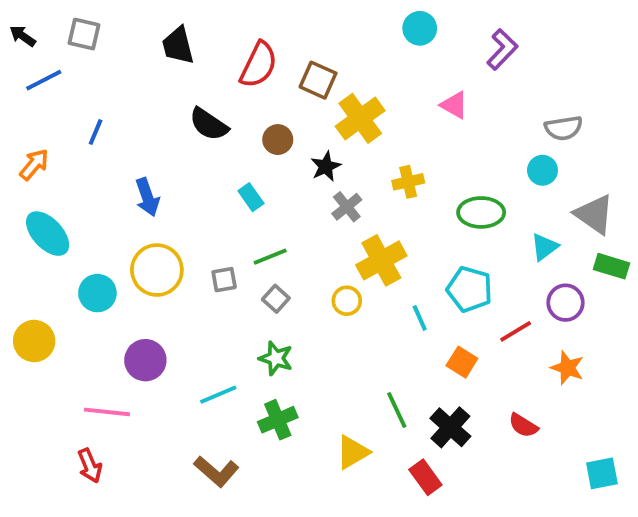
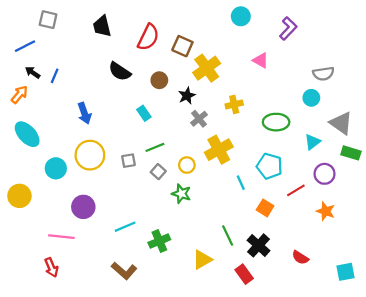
black arrow: (23, 36) -> (33, 73), moved
yellow circle: (347, 301) -> (187, 165), moved
green star: (276, 358) -> (181, 194), moved
red semicircle: (523, 425) -> (300, 258), moved

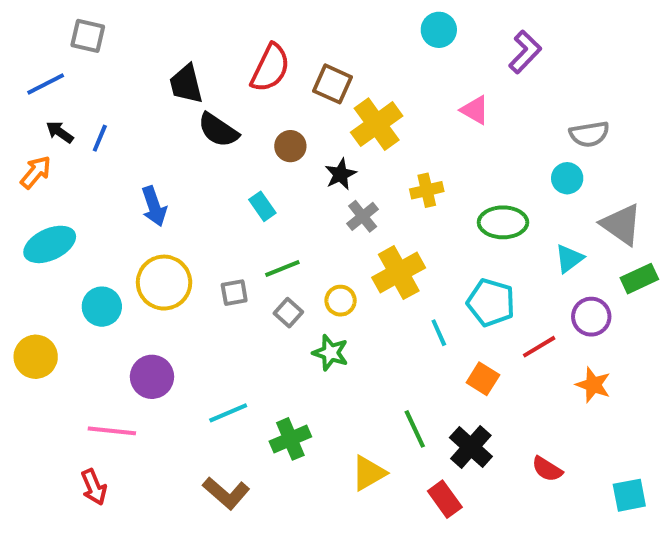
black trapezoid: (102, 26) -> (186, 84), moved
cyan ellipse: (27, 134) -> (50, 244), turned -72
green rectangle: (351, 153) -> (639, 279), turned -42

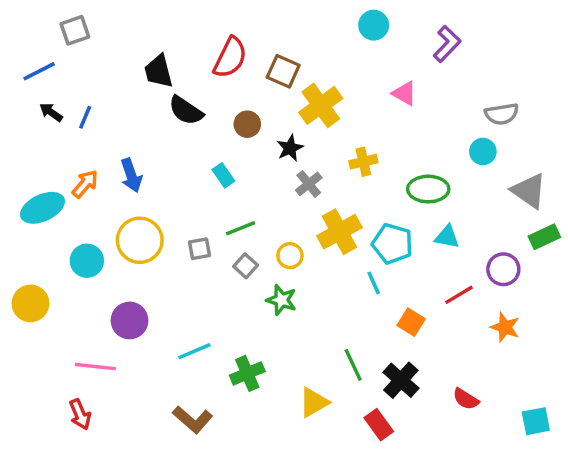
gray square: (88, 36) -> (75, 30), turned -32
orange arrow: (36, 172) -> (85, 184), moved
cyan triangle: (569, 258) -> (447, 237), moved, turned 48
cyan pentagon: (491, 303) -> (392, 244), moved

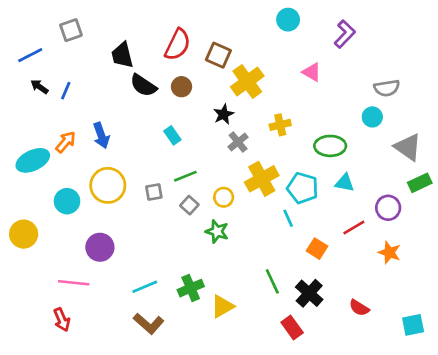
gray square: (75, 30) -> (71, 30), moved
brown circle: (247, 124) -> (181, 87), moved
cyan line: (194, 351) -> (145, 287), moved
yellow triangle: (314, 402) -> (222, 306), moved

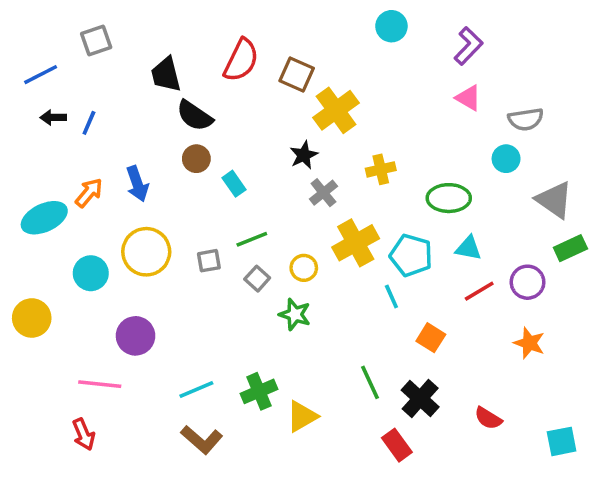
pink triangle: (312, 72) -> (468, 98), moved
black arrow: (39, 87) -> (53, 117), turned -36
brown circle: (181, 87) -> (196, 159), moved
red line: (354, 228) -> (479, 291), moved

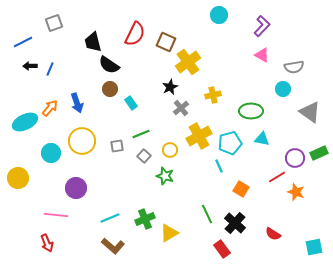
green rectangle: (570, 248) -> (319, 153), moved
cyan pentagon: (411, 255) -> (230, 143), turned -30
red line: (479, 291) -> (277, 177), moved

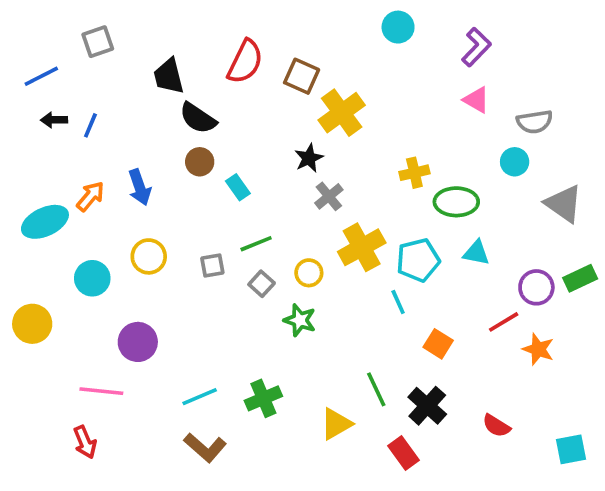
yellow cross: (213, 95) -> (414, 173), moved
yellow circle: (82, 141) -> (149, 256), size x0.7
yellow triangle: (169, 233) -> (336, 424), moved

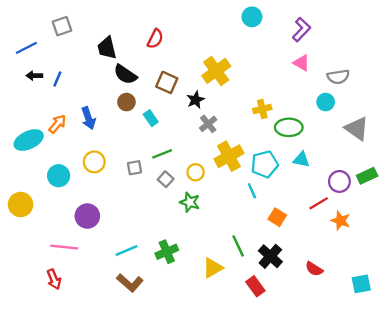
red semicircle: (245, 62) -> (155, 39), size x0.7
brown square: (302, 76) -> (167, 82), moved

